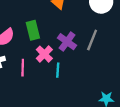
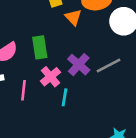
gray line: (92, 40) -> (109, 66), turned 35

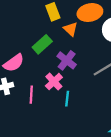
green rectangle: (40, 47) -> (42, 44), moved, turned 60
purple cross: (79, 65) -> (67, 60), moved

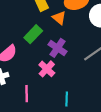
pink line: (31, 95) -> (27, 94), moved
cyan line: (67, 99) -> (67, 99), moved

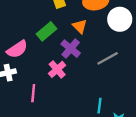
orange triangle: (59, 18) -> (80, 26), moved
cyan line: (67, 99) -> (99, 106), moved

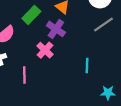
gray line: (108, 58) -> (103, 24), moved
cyan line: (99, 106) -> (87, 65), moved

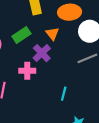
pink cross: (45, 50) -> (27, 71), turned 35

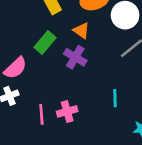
pink cross: (27, 71) -> (67, 111), moved

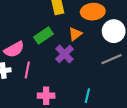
orange triangle: (81, 31) -> (75, 34), turned 32
pink line: (41, 114) -> (27, 70), moved

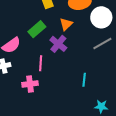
pink line: (27, 70) -> (41, 63), moved
pink cross: (46, 96) -> (30, 84), moved

